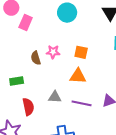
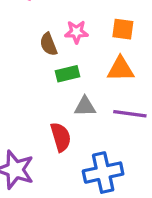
green rectangle: (17, 81) -> (67, 74), moved
red semicircle: (28, 107) -> (61, 137), moved

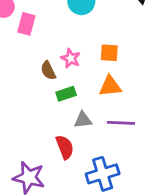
pink star: (76, 32) -> (71, 58), turned 30

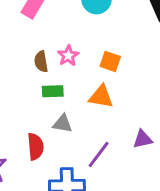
purple line: (121, 123) -> (99, 155), moved, turned -72

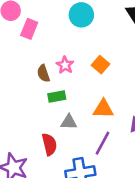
orange square: (110, 61) -> (100, 65), turned 30
orange triangle: (101, 97) -> (103, 109), moved

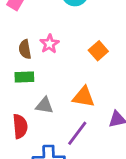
orange square: (100, 65) -> (98, 51), moved
green rectangle: (57, 96) -> (24, 77), moved

